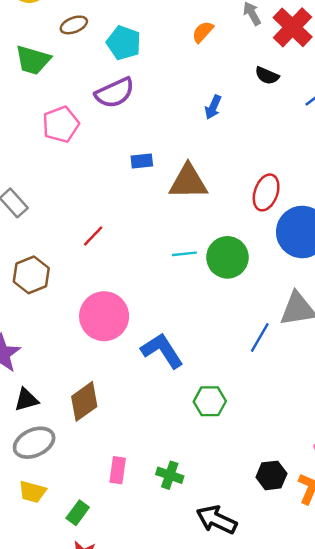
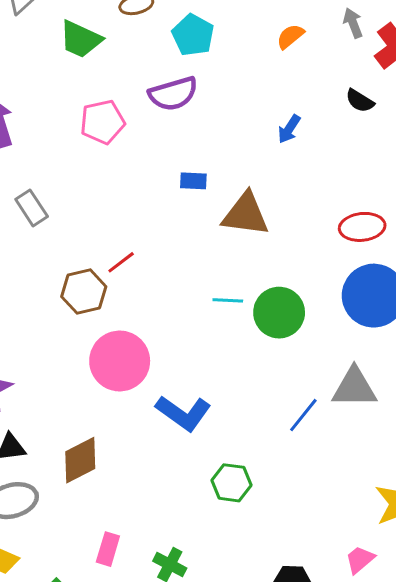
red ellipse: (266, 192) -> (362, 227), moved, turned 56
brown hexagon: (31, 275) -> (84, 292), moved
blue L-shape: (162, 351) -> (183, 413), turned 150

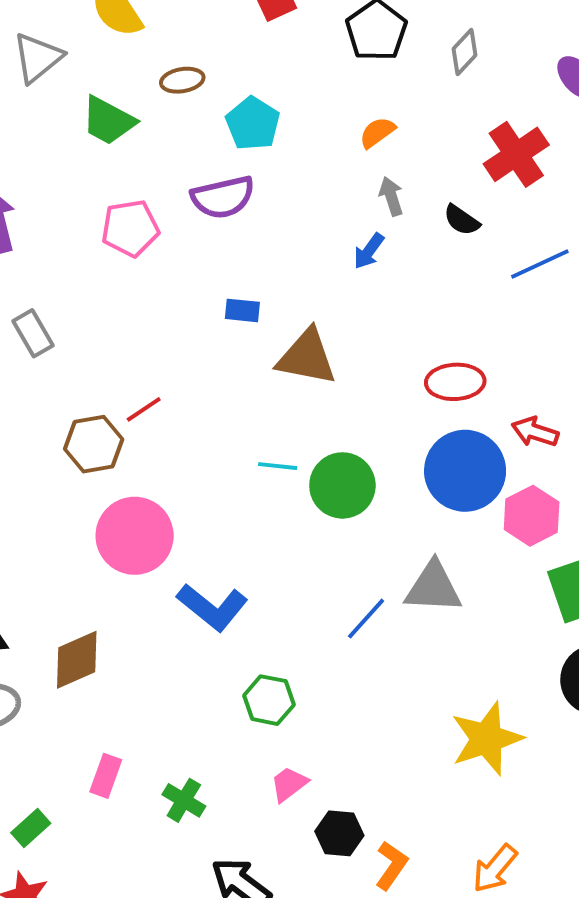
gray arrow: (353, 23) -> (391, 196), moved
pink trapezoid: (360, 560) -> (289, 784), moved

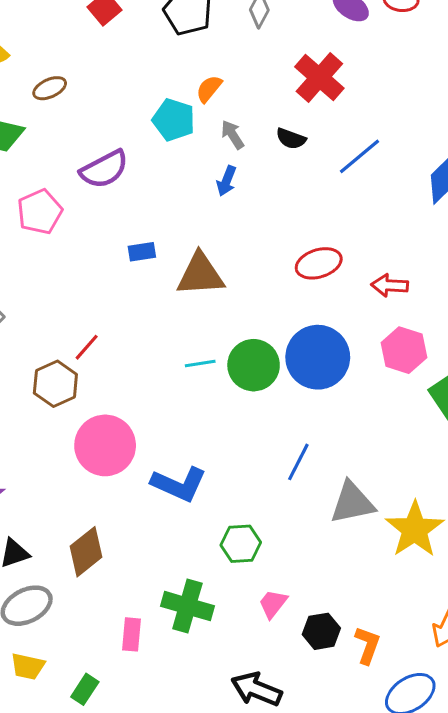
cyan pentagon: (253, 124) -> (174, 120), moved
blue circle: (465, 471) -> (318, 357), moved
gray triangle: (433, 587) -> (352, 503), moved
green cross: (184, 800) -> (187, 606), moved, size x1.5

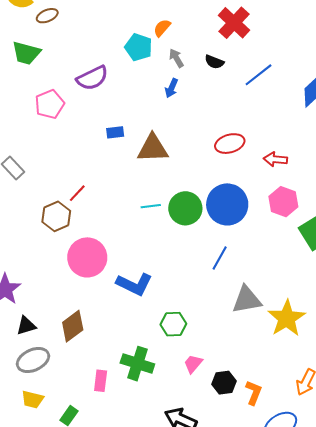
brown ellipse: (50, 88) -> (47, 16), moved
blue line: (298, 462) -> (220, 258), moved

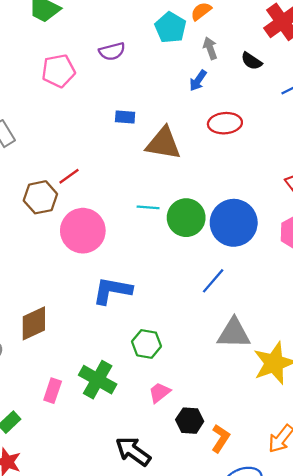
purple semicircle: (92, 78) -> (112, 51), size x0.7
red ellipse: (230, 144) -> (225, 123), moved
pink circle: (87, 257) -> (83, 231), moved
blue L-shape: (134, 284) -> (112, 291), turned 153

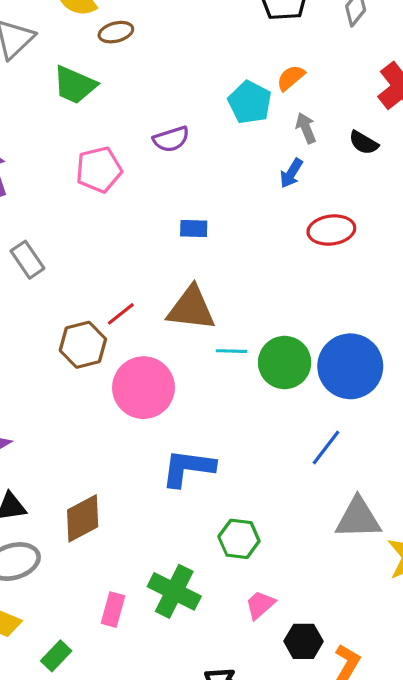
brown triangle: (163, 143) -> (191, 308), moved

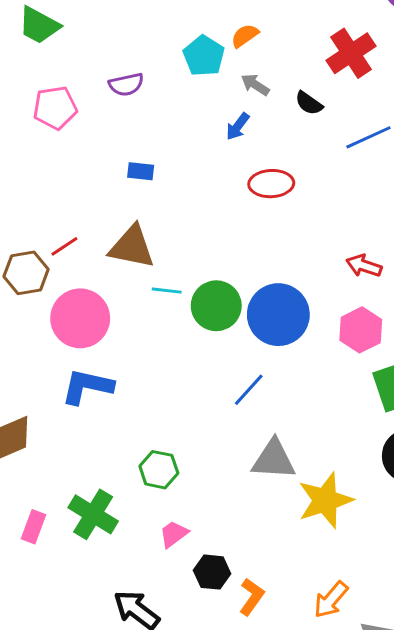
gray arrow: (306, 128) -> (255, 85), turned -40
blue L-shape: (188, 468) -> (87, 386), moved

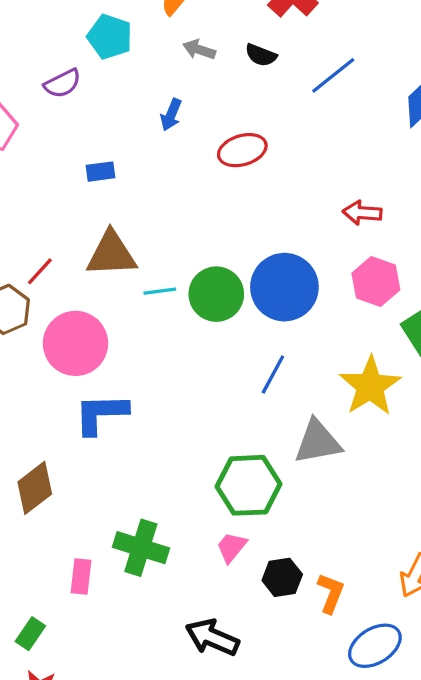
cyan pentagon: (204, 56) -> (110, 37), moved
blue arrow: (238, 126) -> (171, 115), moved
green hexagon: (159, 470) -> (249, 485), moved, size x1.5
yellow star: (325, 500) -> (370, 386), moved

